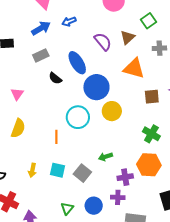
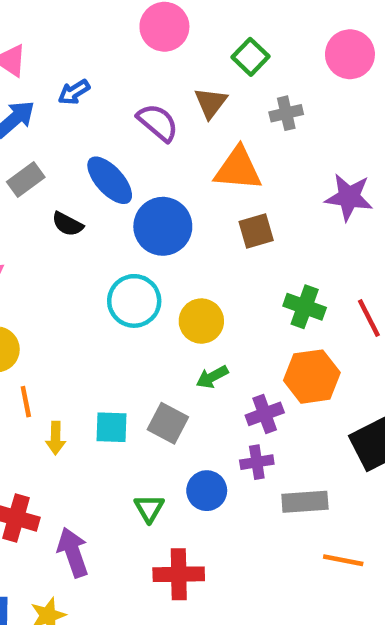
brown square: (152, 97) -> (256, 231), moved
yellow circle: (112, 111) -> (201, 321), moved
orange line: (56, 137) -> (26, 402), moved

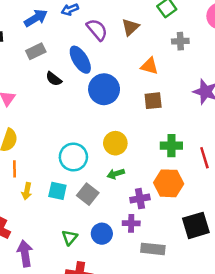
brown triangle: (211, 103) -> (130, 27), moved
purple semicircle: (158, 122) -> (97, 30), moved
orange triangle: (238, 169) -> (149, 66), size x0.7
cyan circle: (134, 301) -> (73, 157), moved
green cross: (305, 307) -> (171, 146), turned -30

